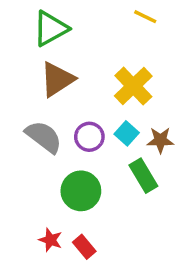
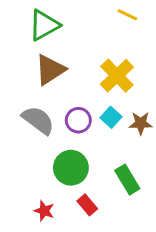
green rectangle: (143, 176) -> (127, 180), moved
red rectangle: (84, 247) -> (87, 205), moved

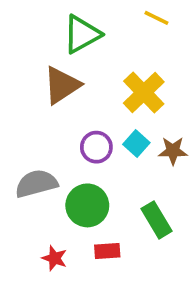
green triangle: (44, 25) -> (82, 34), moved
gray semicircle: (38, 120) -> (36, 184), moved, turned -52
red rectangle: (87, 205) -> (107, 251), turned -54

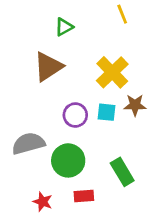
yellow line: (156, 18) -> (122, 14), turned 42
green triangle: (82, 34) -> (64, 27), size x0.6
cyan square: (136, 143) -> (107, 112), turned -36
brown star: (173, 151) -> (135, 105), moved

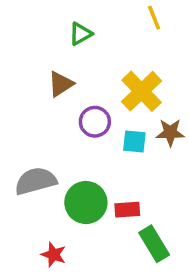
brown triangle: (48, 67) -> (61, 84), size x0.7
purple circle: (75, 115) -> (95, 122), moved
green rectangle: (122, 172) -> (154, 244), moved
red rectangle: (84, 196) -> (127, 210), moved

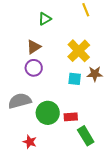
purple circle: (95, 122) -> (34, 68), moved

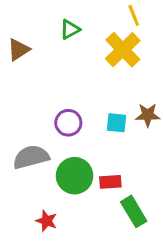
brown triangle: (34, 47) -> (19, 50), moved
yellow cross: (79, 51) -> (123, 50), moved
purple circle: (34, 68) -> (68, 123), moved

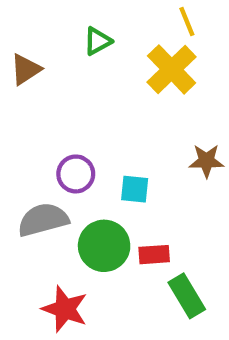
purple circle: (68, 123) -> (76, 174), moved
cyan square: (117, 123) -> (135, 189), moved
red star: (47, 221) -> (65, 309), size x1.5

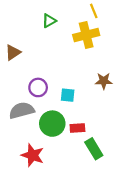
brown triangle: (26, 69) -> (13, 52), moved
yellow cross: (172, 69) -> (86, 35), turned 30

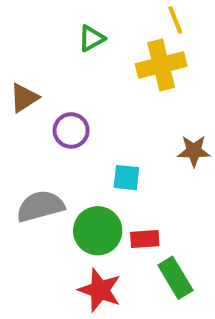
purple circle: (38, 87) -> (71, 130), moved
red star: (33, 155) -> (100, 290), moved

